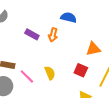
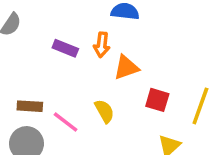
orange triangle: (93, 49) -> (126, 68), moved

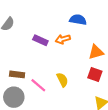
orange arrow: (102, 45) -> (63, 39), turned 64
orange triangle: (126, 68) -> (96, 52), moved

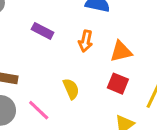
orange arrow: (63, 39) -> (86, 41), moved, turned -64
pink line: (38, 85) -> (39, 110), moved

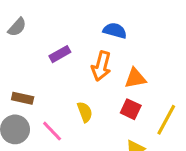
purple rectangle: (43, 31) -> (60, 54), turned -60
orange arrow: (86, 41) -> (101, 66), size x1.4

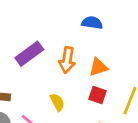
blue semicircle: (115, 31) -> (92, 23), moved
purple rectangle: (60, 54) -> (29, 54), size x1.5

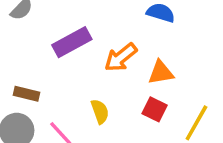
orange arrow: (67, 60) -> (121, 57), turned 35

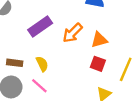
yellow semicircle: (100, 111) -> (42, 64), moved

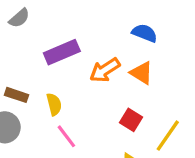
orange triangle: (99, 40) -> (141, 73), moved, turned 36
pink line: (39, 86) -> (66, 136), moved

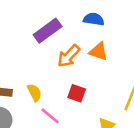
purple rectangle: (62, 52) -> (48, 31), moved
red square: (131, 120) -> (77, 93), moved

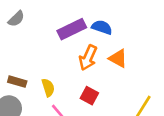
blue semicircle: (94, 19) -> (102, 27), moved
orange arrow: (69, 56) -> (88, 58), turned -30

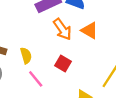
orange arrow: (88, 58) -> (62, 29), turned -60

